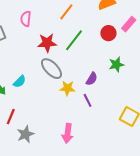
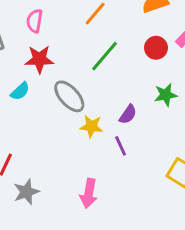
red star: (47, 43) -> (39, 59), moved
cyan semicircle: (20, 82) -> (20, 91), moved

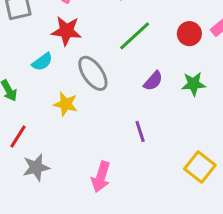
purple semicircle: (128, 114) -> (153, 81), moved
yellow star: (91, 126) -> (66, 104), moved

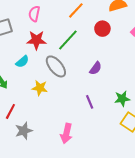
red circle: (189, 34) -> (102, 29), moved
green line: (135, 36) -> (68, 40), moved
green star: (193, 84) -> (122, 99), moved

